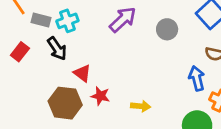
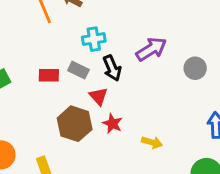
gray rectangle: (41, 20) -> (78, 70), moved
black arrow: (57, 49) -> (112, 68), moved
red rectangle: (20, 52) -> (49, 75), moved, turned 42

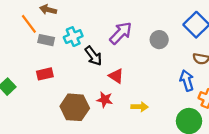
gray rectangle: (78, 70) -> (46, 40), moved
red triangle: (98, 96) -> (116, 76), moved

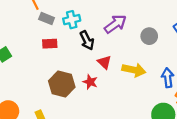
red rectangle: (45, 74) -> (50, 44), moved
yellow arrow: (140, 107) -> (134, 70), moved, size x1.5

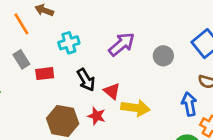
gray rectangle: (47, 18) -> (21, 59), moved, turned 40
black arrow: (87, 40) -> (86, 80), moved
yellow arrow: (134, 70) -> (135, 108), moved

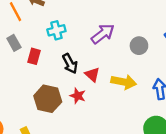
red rectangle: (45, 74) -> (34, 56), turned -70
yellow arrow: (135, 108) -> (124, 82), moved

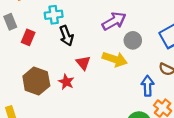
purple arrow: (103, 34) -> (114, 21), moved
black arrow: (70, 64) -> (66, 36), moved
yellow arrow: (124, 82) -> (115, 59), moved

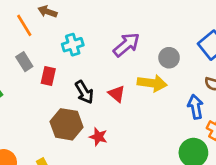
purple arrow: (114, 21) -> (126, 45), moved
black arrow: (66, 36) -> (84, 92), moved
red star: (66, 82) -> (98, 137), moved

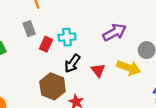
cyan cross: (73, 45) -> (67, 37), moved
black arrow: (84, 92) -> (72, 63), turned 54

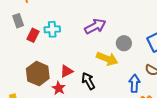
black arrow: (72, 63) -> (88, 81), moved, turned 114
red triangle: (98, 70) -> (67, 71), moved, turned 40

